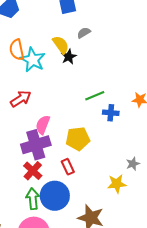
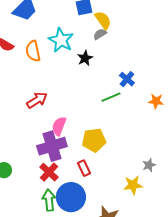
yellow semicircle: (61, 45) -> (103, 20), moved
cyan star: (33, 60) -> (61, 40), moved
blue cross: (111, 113) -> (127, 79), moved, turned 35

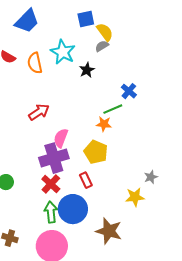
orange star: (156, 101) -> (104, 124), moved
yellow pentagon: (94, 140) -> (96, 152), turned 30

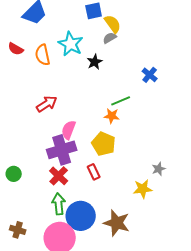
blue cross: (129, 91) -> (150, 75), moved
blue circle: (73, 209) -> (81, 216), moved

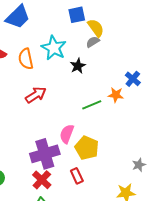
green line: (121, 101) -> (92, 105), moved
red arrow: (47, 104) -> (36, 95), moved
orange star: (112, 116) -> (116, 95), moved
pink semicircle: (69, 130) -> (67, 134), moved
gray star: (159, 169) -> (139, 165), moved

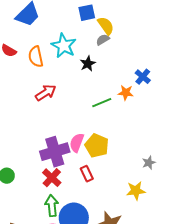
pink semicircle: (67, 134) -> (77, 143), moved

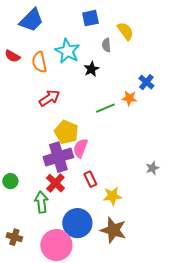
yellow semicircle: (106, 26) -> (125, 31), moved
gray semicircle: (103, 40) -> (106, 45), turned -64
yellow pentagon: (97, 146) -> (66, 132), moved
yellow star: (136, 191) -> (112, 196), moved
green arrow: (52, 206) -> (41, 202), moved

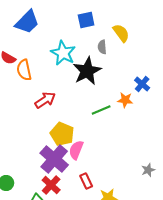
orange semicircle: (39, 62) -> (24, 70), moved
black star: (91, 69) -> (87, 71), size x1.8
purple cross: (58, 157) -> (54, 159), turned -32

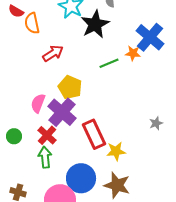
blue cross: (142, 84) -> (150, 37), size x1.8
pink semicircle: (76, 150) -> (38, 103), moved
red rectangle: (86, 181) -> (94, 134), size x1.8
red cross: (51, 185) -> (47, 135), moved

